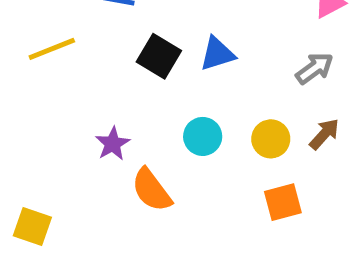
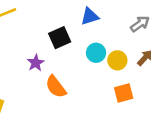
black square: (159, 56) -> (60, 38), moved, turned 35
cyan circle: (203, 136) -> (96, 53), moved

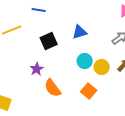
black square: (60, 38) -> (49, 41), moved
orange square: (124, 93) -> (89, 91), moved, turned -35

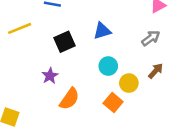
yellow circle: (102, 67) -> (129, 83), moved
orange semicircle: (53, 88) -> (69, 99), turned -108

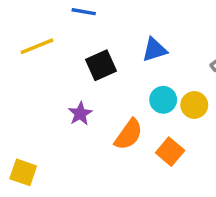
yellow circle: (129, 83) -> (194, 105), moved
orange semicircle: (69, 99) -> (129, 134), moved

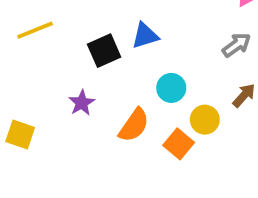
blue triangle: (155, 50) -> (145, 36), moved
yellow circle: (194, 105) -> (205, 120), moved
yellow square: (23, 172) -> (20, 135), moved

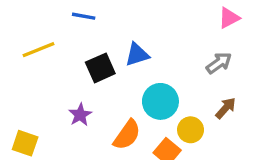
cyan circle: (171, 88) -> (160, 101), size x1.4

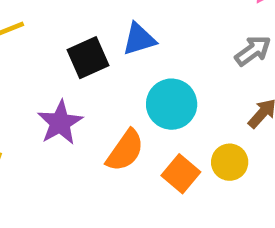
purple star: (80, 115) -> (60, 123), size x1.4
yellow circle: (191, 130) -> (230, 162), moved

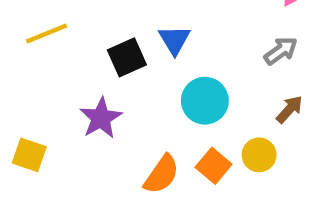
blue triangle: (139, 39) -> (175, 40), turned -44
orange semicircle: (125, 151) -> (162, 174), moved

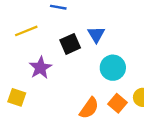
purple star: (101, 118) -> (40, 68), moved

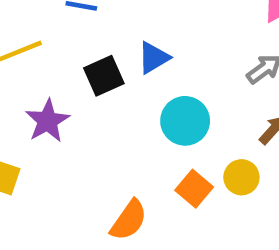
blue triangle: (96, 34) -> (154, 58), turned 30
orange semicircle: (89, 108) -> (129, 220), moved

